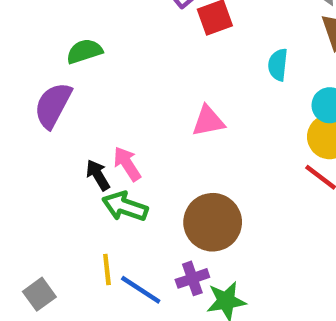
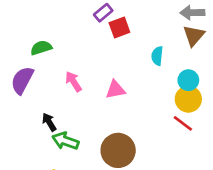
pink arrow: (127, 164) -> (74, 82), moved

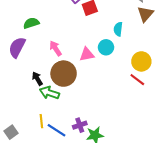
cyan circle: (188, 80) -> (106, 47), moved
brown circle: (118, 150) -> (64, 74), moved

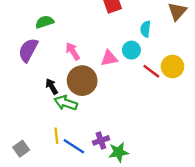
red line: (137, 80) -> (151, 71), moved

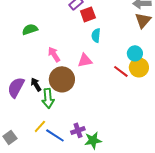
cyan semicircle: (145, 29) -> (96, 35), moved
purple semicircle: (28, 50) -> (16, 87), moved
cyan circle: (131, 50) -> (135, 53), moved
green arrow: (66, 103) -> (48, 98), turned -114
yellow line: (56, 136) -> (40, 126), turned 48

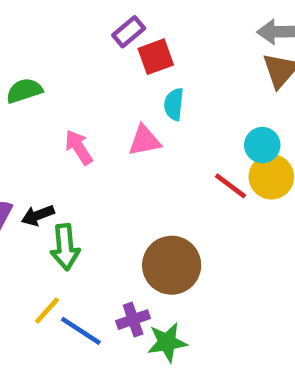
pink triangle: (85, 60) -> (144, 141), moved
brown circle: (62, 79) -> (172, 265), moved
black arrow: (36, 84) -> (38, 215), turned -80

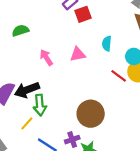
cyan semicircle: (174, 104) -> (107, 43), moved
black arrow: (38, 215) -> (27, 90), size x1.6
yellow line: (47, 311) -> (27, 123), moved

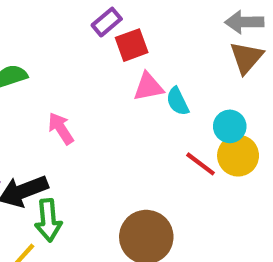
cyan semicircle: (107, 43) -> (178, 101), turned -32
pink triangle: (78, 54) -> (148, 87), moved

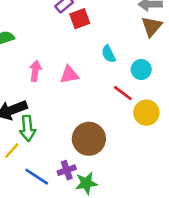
pink triangle: (148, 87) -> (69, 75), moved
pink arrow: (61, 128) -> (35, 71), turned 42
yellow circle: (238, 156) -> (146, 113), moved

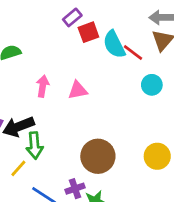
cyan semicircle: (109, 54) -> (114, 44), moved, size x1.5
red line: (123, 93) -> (133, 52), moved
yellow circle: (146, 113) -> (157, 156), moved

